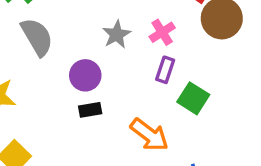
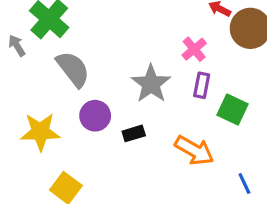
gray star: (117, 35) -> (151, 84), moved, size x1.4
purple circle: (85, 75) -> (95, 116), moved

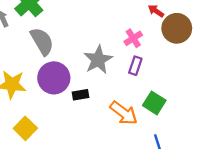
green square: (232, 110) -> (154, 103), moved
purple circle: (95, 116) -> (54, 78), size x1.4

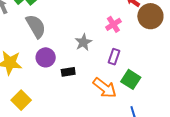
gray star: (98, 60) -> (83, 42), size x0.7
purple rectangle: (135, 66) -> (114, 57), moved
purple circle: (54, 78) -> (46, 57), size x0.7

